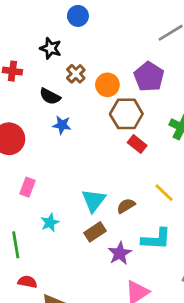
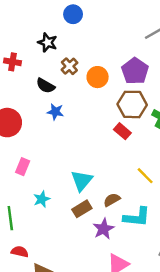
brown hexagon: (126, 114) -> (132, 104), moved
brown semicircle: (126, 206) -> (112, 200), moved

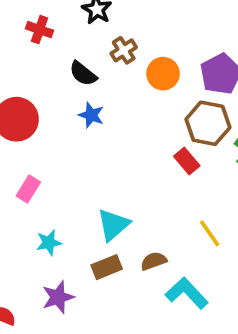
cyan L-shape: (137, 217) -> (187, 293), turned -148
purple star: (104, 229) -> (58, 297), moved

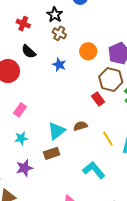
brown cross: (124, 50) -> (59, 33), moved, turned -32
black semicircle: (83, 74) -> (29, 52), moved
blue star: (91, 115) -> (59, 65), moved
pink rectangle: (28, 189) -> (20, 110), moved
brown semicircle: (154, 261) -> (80, 126), moved

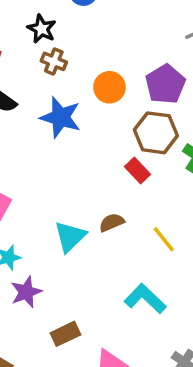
blue star: (59, 65) -> (60, 117), size x1.6
brown rectangle: (52, 153) -> (65, 334), moved
purple star: (24, 168) -> (26, 292), moved

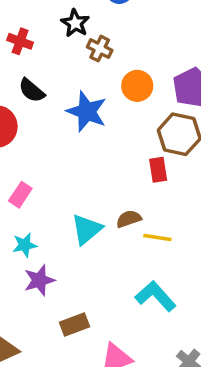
brown cross: (54, 61) -> (100, 49), moved
red rectangle: (137, 170) -> (158, 170), turned 30
yellow line: (164, 239) -> (157, 237), moved, turned -48

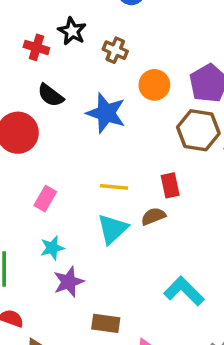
black star: (75, 23) -> (72, 31), moved
red rectangle: (158, 170) -> (170, 185), moved
yellow line: (157, 237) -> (114, 187), moved
brown rectangle: (75, 324) -> (106, 323), turned 32

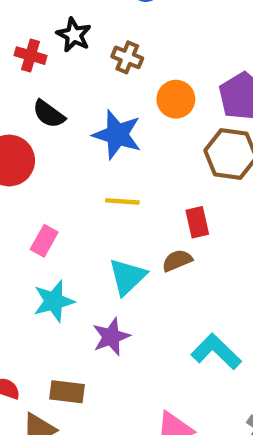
yellow line: (114, 187) -> (122, 201), moved
cyan star: (52, 248) -> (54, 301), size x1.4
purple star: (69, 282) -> (111, 337), moved
brown rectangle: (106, 323) -> (67, 392), moved

